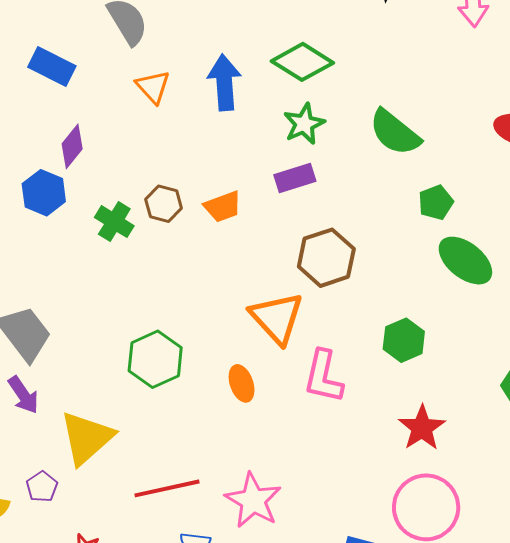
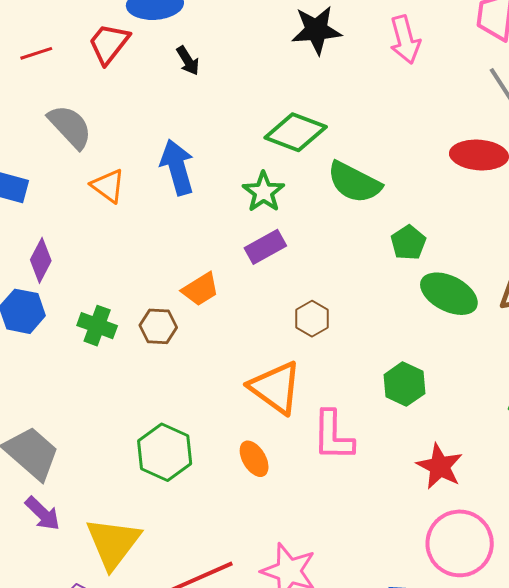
green diamond: (302, 62) -> (296, 132), moved
brown hexagon: (164, 204) -> (158, 326), moved
brown hexagon: (326, 258) -> (312, 319), size x0.6

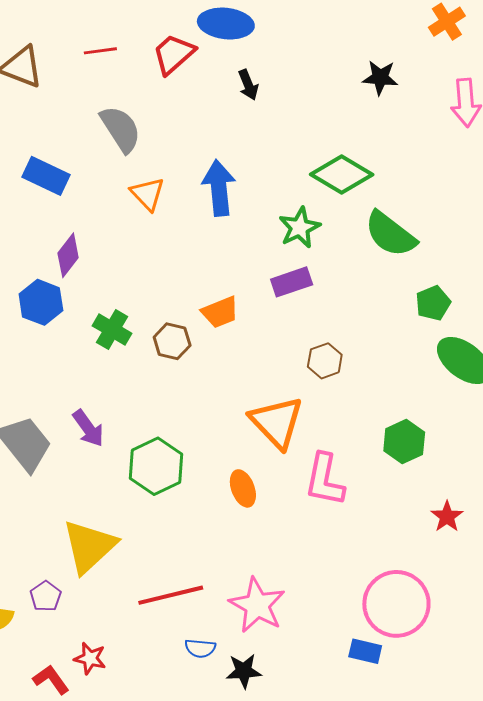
black star: (316, 30) -> (380, 78), size x0.7
red star: (440, 466) -> (447, 517), moved, size x0.7
purple arrow: (43, 514) -> (88, 428), moved
pink circle: (460, 543) -> (396, 604), moved

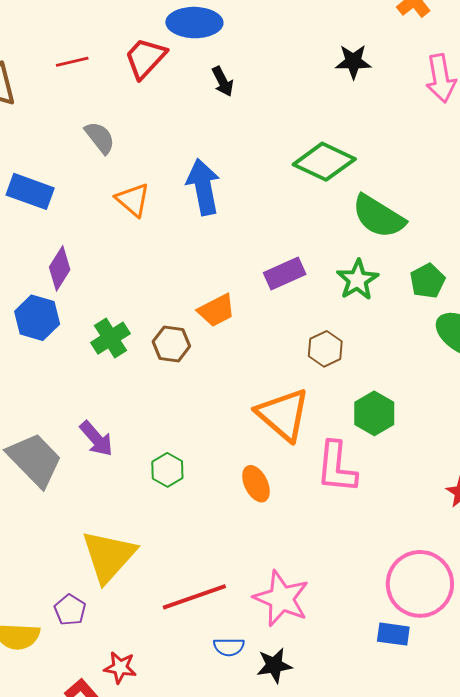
gray semicircle: (121, 129) -> (100, 138), size x0.7
green star: (300, 228) -> (357, 280), moved
green cross: (112, 330) -> (110, 338), turned 33
green hexagon: (404, 442) -> (374, 413), moved
green hexagon: (156, 466) -> (167, 470), size x0.6

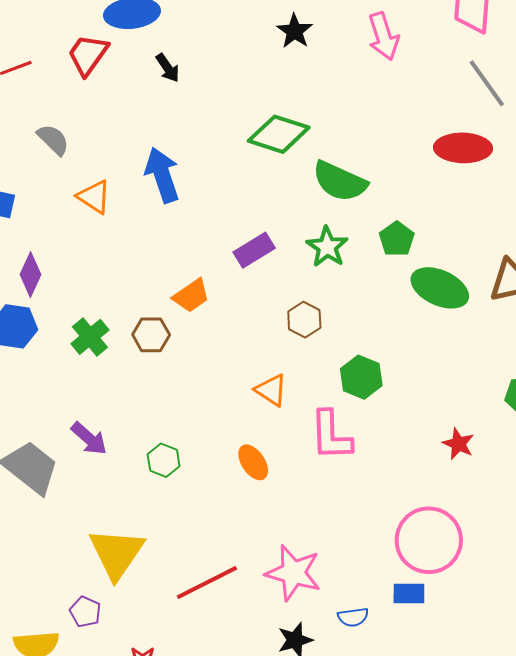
black star: (353, 62) -> (295, 31), turned -30
orange triangle: (283, 415) -> (271, 390), size x0.6
blue semicircle: (229, 647) -> (353, 617), moved

